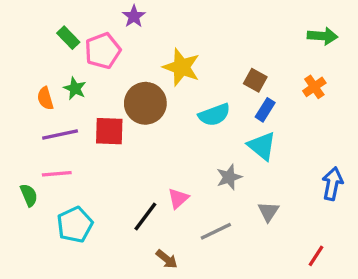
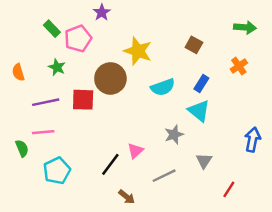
brown square: (255, 80) -> (194, 45), moved
orange semicircle: (45, 98) -> (18, 72), moved
red line: (316, 256) -> (229, 189), moved

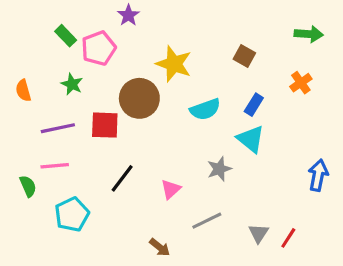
gray triangle: (204, 161) -> (259, 233), moved
black line: (110, 164) -> (122, 178), moved

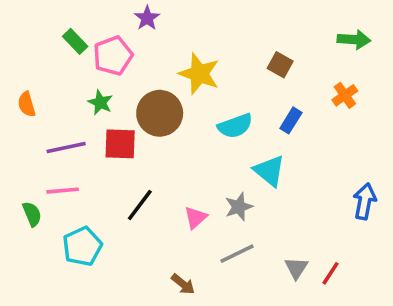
green star: (72, 84) -> (100, 102), moved
cyan triangle: (251, 139) -> (269, 171), moved
gray star: (219, 169) -> (239, 207), moved

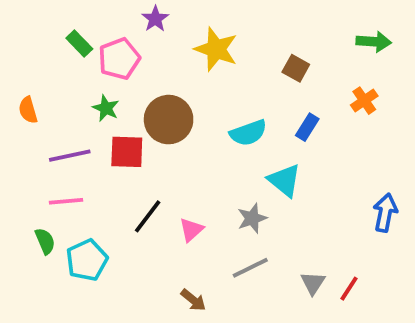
yellow star: (199, 74) -> (216, 49), moved
green semicircle: (32, 214) -> (45, 241), moved
pink triangle: (196, 218) -> (191, 230), moved

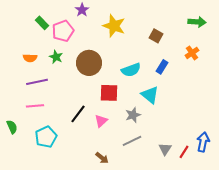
orange semicircle: (28, 110) -> (30, 58), moved, turned -72
red square: (127, 152) -> (109, 93), moved
blue arrow: (385, 213) -> (203, 142), moved
green semicircle: (45, 241) -> (12, 127), moved

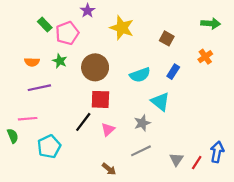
red square: (109, 93) -> (100, 99), moved
pink line: (35, 106) -> (28, 119), moved

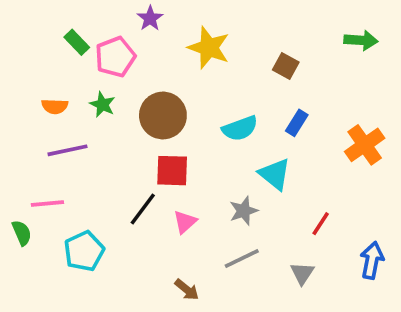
orange cross: (205, 57) -> (365, 145), moved, size x1.5
red line: (197, 163) -> (321, 224), moved

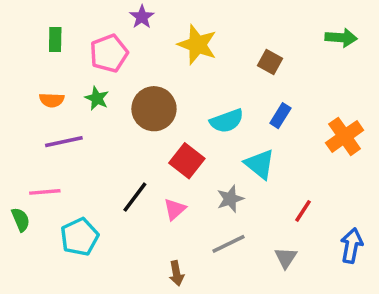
green rectangle: (77, 42) -> (55, 39), moved, turned 45
red square: (172, 171) -> (187, 161), moved, turned 36
brown arrow: (187, 290) -> (177, 273), turned 40

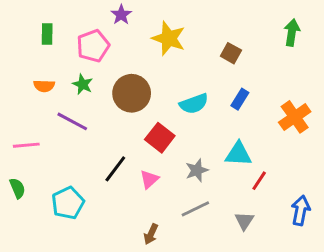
green arrow: (341, 38) -> (292, 32), turned -85
purple line: (64, 142) -> (72, 121), moved, turned 40
cyan triangle: (260, 164) -> (238, 154), moved, turned -36
pink line: (45, 192) -> (26, 145), moved
brown arrow: (177, 273) -> (151, 234), turned 36

